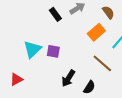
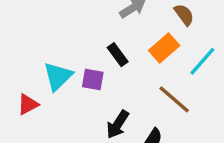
black rectangle: (55, 14) -> (118, 55), moved
red triangle: (16, 79) -> (28, 104), moved

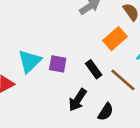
black rectangle: (118, 55) -> (94, 69), moved

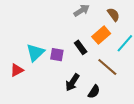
black rectangle: (94, 69) -> (81, 47), moved

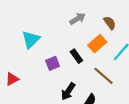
cyan triangle: (35, 53) -> (31, 39), moved
purple square: (57, 55) -> (53, 63), turned -32

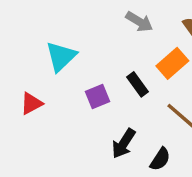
gray arrow: (78, 19) -> (139, 22), turned 63
red triangle: (12, 79) -> (31, 103), moved

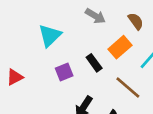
cyan triangle: (61, 56) -> (50, 36), moved

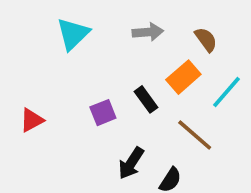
gray arrow: (95, 16) -> (148, 32), turned -36
cyan triangle: (50, 36) -> (73, 34), moved

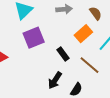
black rectangle: (146, 99) -> (63, 54), moved
purple square: (103, 113) -> (34, 38), moved, size x1.5

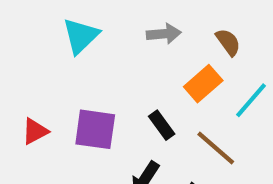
purple square: (34, 38) -> (95, 129), moved, turned 30

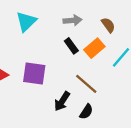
black rectangle: (162, 125) -> (71, 46), moved
brown line: (216, 148) -> (86, 84), moved

